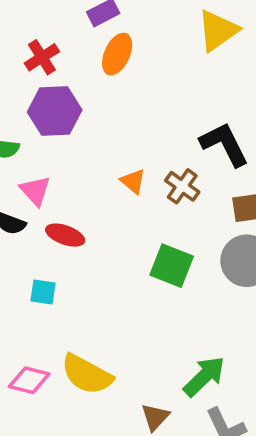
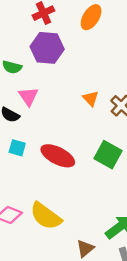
red ellipse: (65, 235) -> (58, 156), moved, size x1.4
cyan square: (43, 292) -> (17, 148), moved

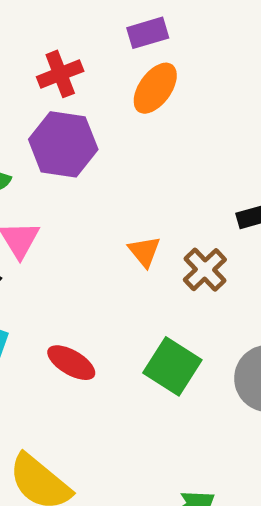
red ellipse: (58, 156) -> (71, 363), size x0.7

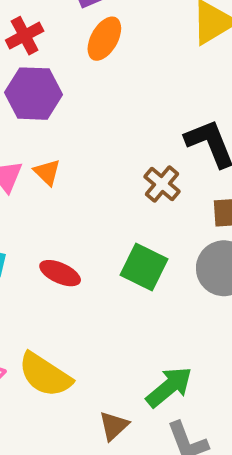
orange triangle: (144, 252) -> (47, 172), moved

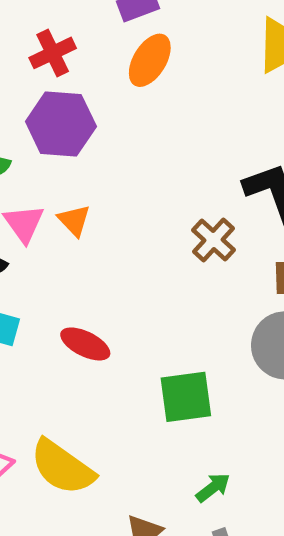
green square: (144, 267) -> (186, 397), moved, turned -36
green arrow: (169, 387) -> (213, 488), size x0.6

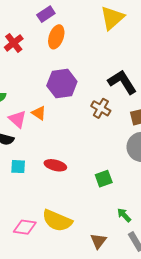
purple hexagon: (61, 124) -> (62, 84), moved
green square: (186, 397) -> (104, 179), size x0.7
green arrow: (213, 488) -> (124, 215), turned -84

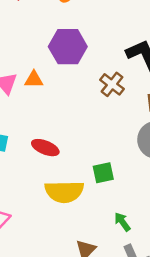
orange triangle: (39, 113) -> (34, 79), turned -42
yellow semicircle: (57, 221) -> (64, 192), moved, turned -32

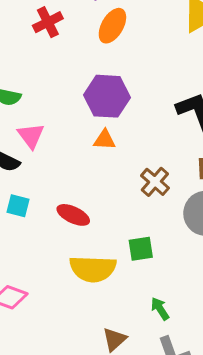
orange triangle: (34, 79) -> (105, 140), moved
brown cross: (112, 84) -> (155, 182), moved

